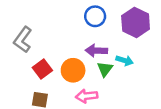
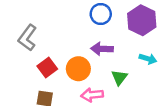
cyan arrow: (125, 60) -> (148, 59), moved
green triangle: (105, 69) -> (119, 77), moved

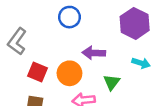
blue circle: (101, 14) -> (69, 17), moved
red square: (47, 67) -> (38, 72), turned -30

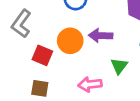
orange circle: (69, 73) -> (70, 41), moved

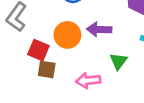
brown square: (40, 88) -> (47, 69), moved

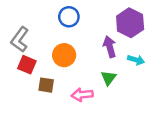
purple arrow: (99, 29) -> (110, 47), moved, turned 72
red square: (38, 50) -> (27, 65), moved

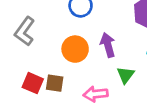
purple arrow: (110, 47) -> (108, 45), moved
red square: (27, 65) -> (33, 83), moved

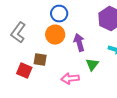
orange circle: (75, 49) -> (55, 35), moved
brown square: (55, 83) -> (40, 60), moved

